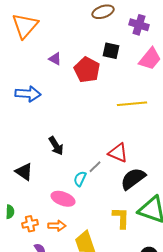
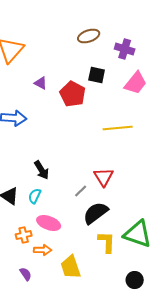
red triangle: (118, 153) -> (104, 177), turned 35
cyan semicircle: (80, 179) -> (35, 196), moved
black semicircle: (133, 179) -> (96, 213), moved
orange cross: (30, 224) -> (24, 235), moved

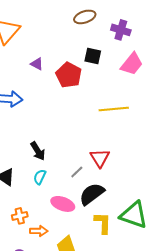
cyan semicircle: (35, 196) -> (40, 177), moved
pink ellipse: (49, 223) -> (63, 204), moved

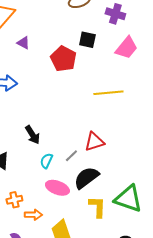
purple triangle: (37, 64) -> (23, 43), moved
red triangle: (100, 158) -> (94, 142), turned 45
cyan semicircle: (40, 177) -> (46, 161), moved

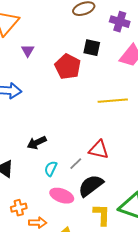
purple triangle: (23, 43) -> (28, 51), turned 32
black arrow: (32, 135) -> (37, 143), turned 96
red triangle: (94, 142) -> (99, 150), turned 30

